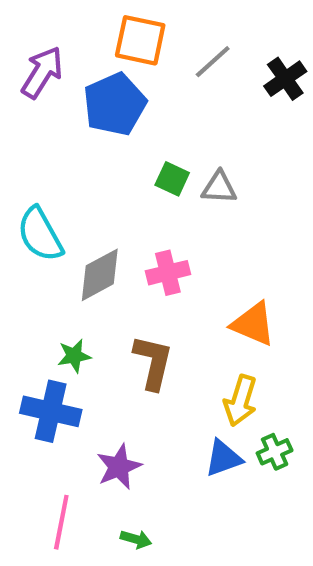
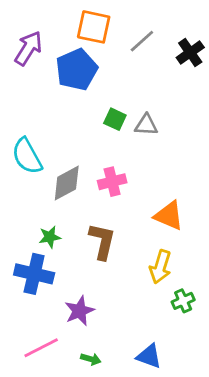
blue triangle: (223, 458) -> (149, 356), moved, turned 40
pink line: (61, 522) -> (41, 348), turned 52

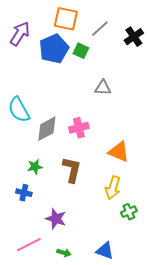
green square: (115, 119) -> (81, 51), moved
blue cross: (34, 274) -> (24, 193), size x0.6
purple star: (79, 311) -> (56, 219), turned -30

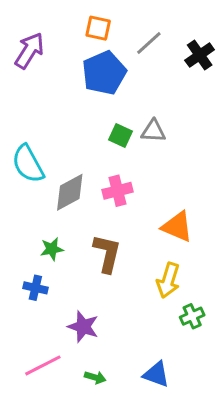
orange square: (66, 19) -> (98, 28), size x0.7
blue pentagon: (54, 49) -> (104, 73), moved
green square: (81, 51) -> (120, 136), moved

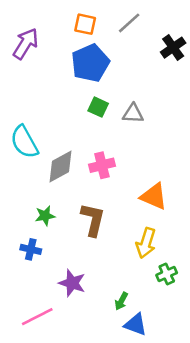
gray line: (149, 43) -> (129, 23), moved
green square: (120, 136) -> (98, 107), moved
green arrow: (95, 377) -> (121, 301), moved, turned 102

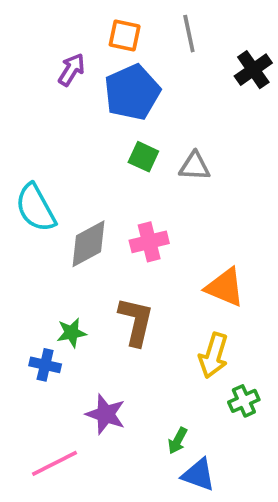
gray line: (129, 23) -> (189, 34), turned -60
purple arrow: (26, 44) -> (72, 70), moved, size x0.7
green star: (45, 216) -> (72, 333), moved

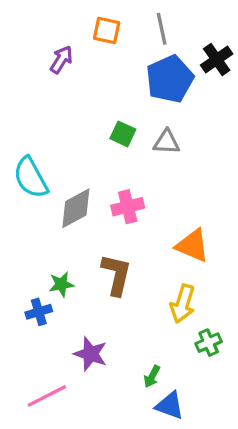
blue pentagon: (132, 92) -> (170, 79), moved
blue cross: (45, 365) -> (39, 312), turned -30

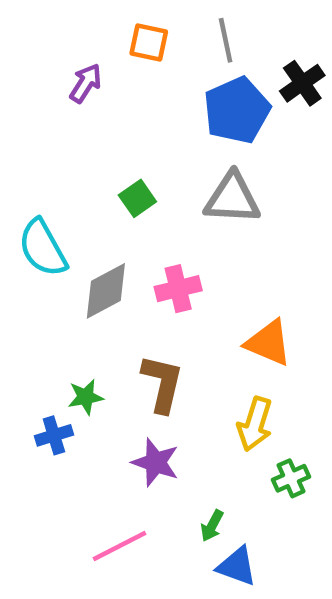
green square: (123, 134) -> (137, 198), moved, turned 30
gray triangle: (166, 142) -> (232, 198), size x1.5
purple star: (90, 354) -> (156, 462), moved
pink line: (47, 396) -> (119, 546), moved

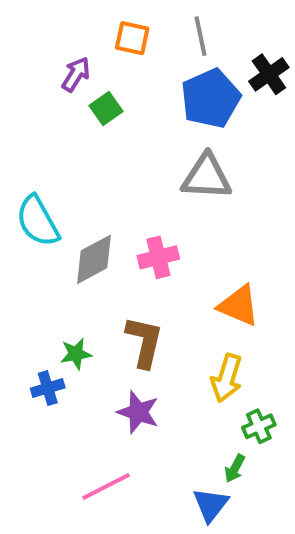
green square: (137, 198) -> (106, 108), moved
green arrow: (212, 526) -> (235, 468), moved
blue triangle: (237, 566) -> (211, 505), turned 48

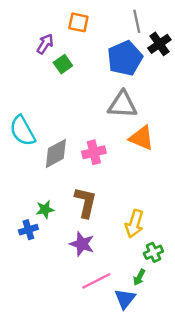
gray line: (201, 36) -> (137, 21), moved
orange triangle: (239, 306) -> (142, 138), moved
pink line: (106, 487) -> (96, 281), moved

